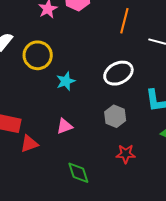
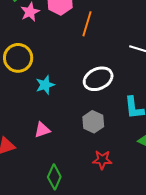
orange line: (124, 21) -> (87, 24), moved
green diamond: (78, 173) -> (54, 177), turned 40

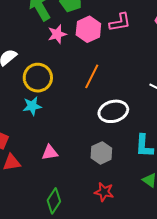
orange line: (87, 24) -> (92, 76), moved
cyan star: (45, 85) -> (32, 106), moved

